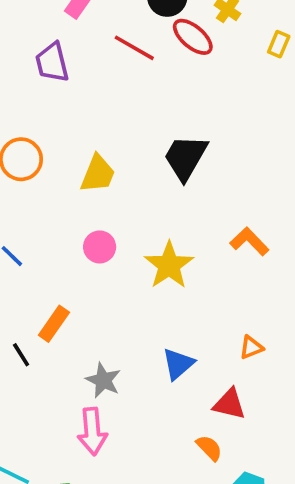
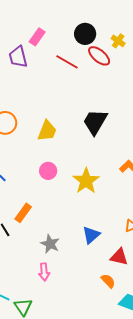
purple trapezoid: (52, 62) -> (18, 57), moved
pink arrow: (92, 431) -> (44, 272), size x0.7

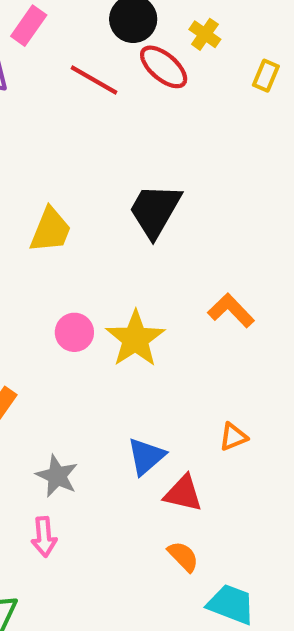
pink circle: (48, 171) -> (74, 332), moved
red triangle: (119, 257) -> (183, 493), moved

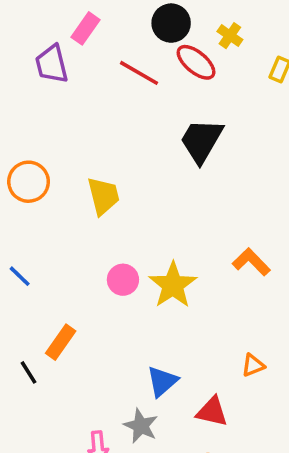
black trapezoid: (155, 211) -> (201, 141), moved
yellow trapezoid: (50, 230) -> (103, 196), turned -36
blue triangle: (146, 456) -> (162, 381), moved
gray star: (57, 476) -> (141, 426), moved

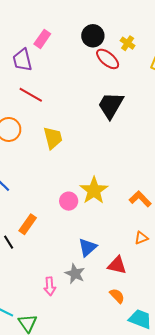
red line: (139, 73) -> (31, 95), moved
orange L-shape: (251, 262) -> (140, 199), moved
pink circle: (123, 280) -> (69, 201), moved

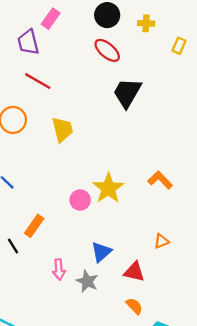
yellow cross: (128, 43) -> (146, 23), turned -32
red ellipse: (108, 59) -> (107, 50), moved
orange L-shape: (140, 199) -> (160, 180), moved
pink arrow: (50, 286) -> (59, 269), moved

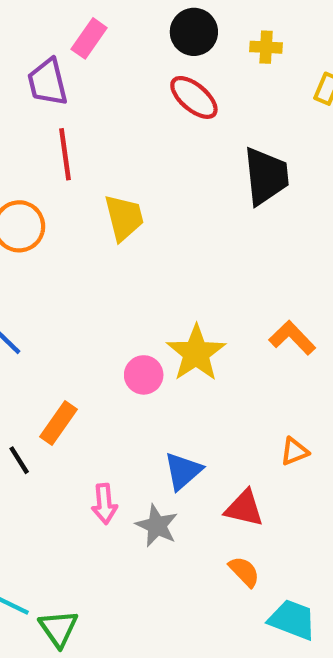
red line: (38, 81) -> (65, 154), turned 52
black trapezoid: (127, 93) -> (266, 176), moved, turned 144
yellow trapezoid: (62, 129) -> (124, 218), moved

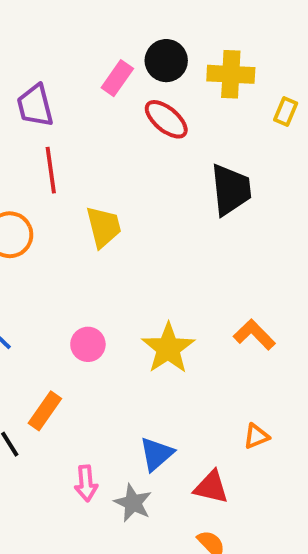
pink rectangle: (89, 38) -> (117, 78), moved
yellow cross: (266, 47) -> (231, 74), size x1.6
pink circle: (144, 375) -> (88, 344), moved

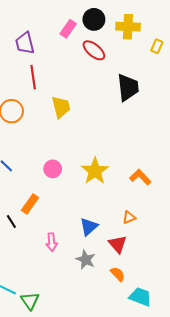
orange L-shape: (254, 335) -> (140, 177), moved
orange triangle: (256, 436) -> (129, 217), moved
red triangle: (211, 487) -> (118, 244), turned 36
gray star: (133, 503) -> (86, 260), moved

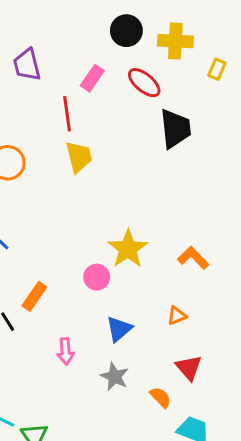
pink rectangle: (68, 29) -> (92, 78), moved
red ellipse: (94, 50) -> (144, 83), moved
red line: (33, 77) -> (67, 114), moved
pink circle: (53, 169) -> (97, 277), moved
red triangle: (118, 244) -> (189, 368), moved

